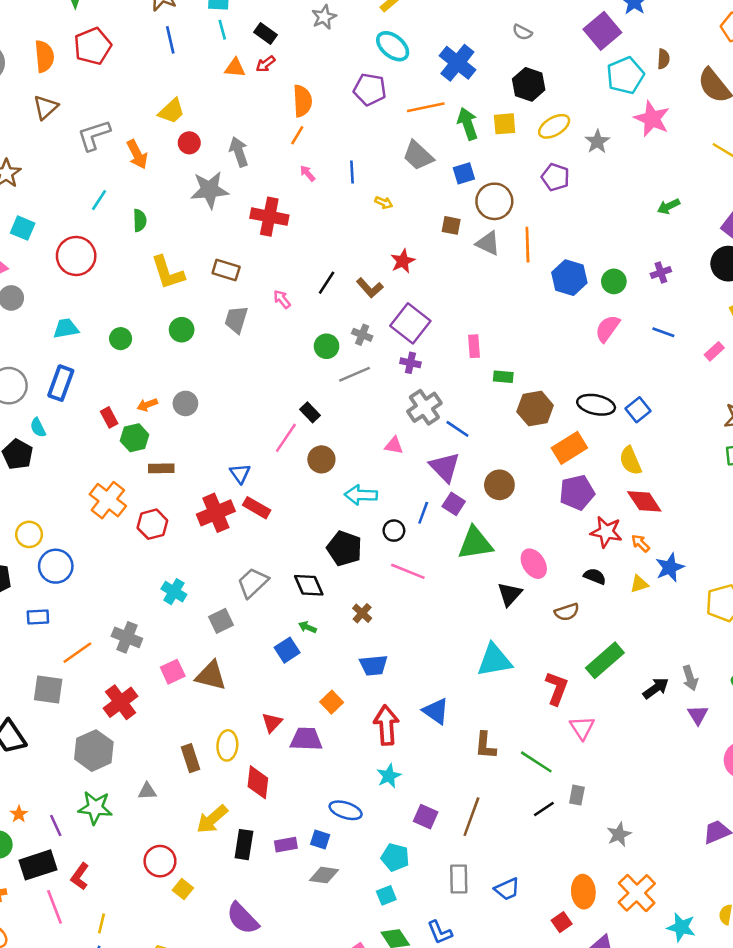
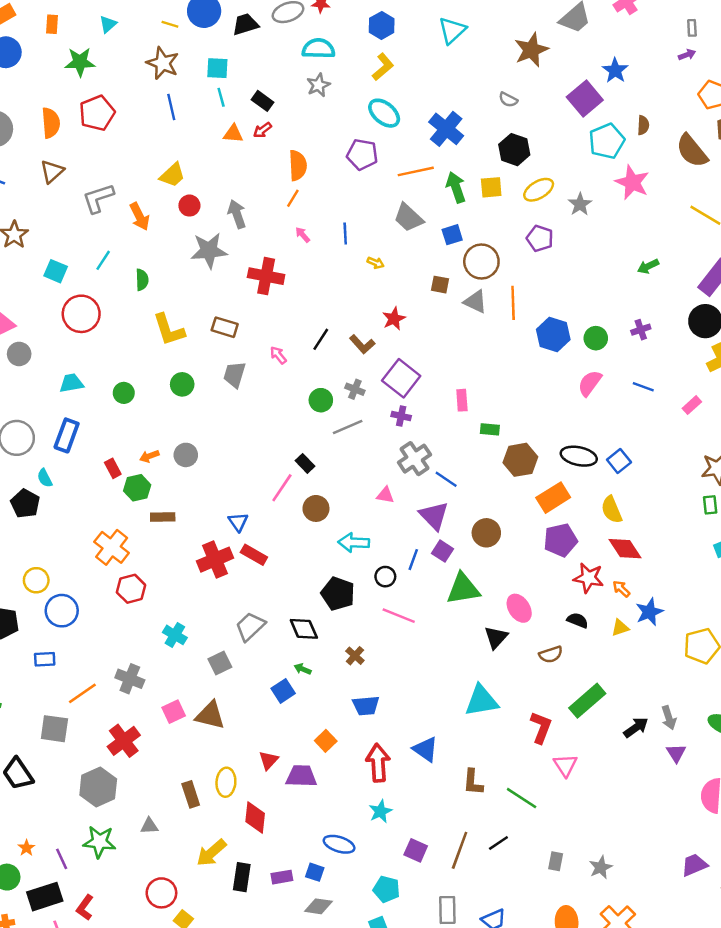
cyan square: (23, 228) -> (56, 271), moved
red hexagon: (152, 524) -> (131, 589), moved
gray rectangle: (577, 795) -> (556, 861), moved
black line: (544, 809) -> (498, 843), moved

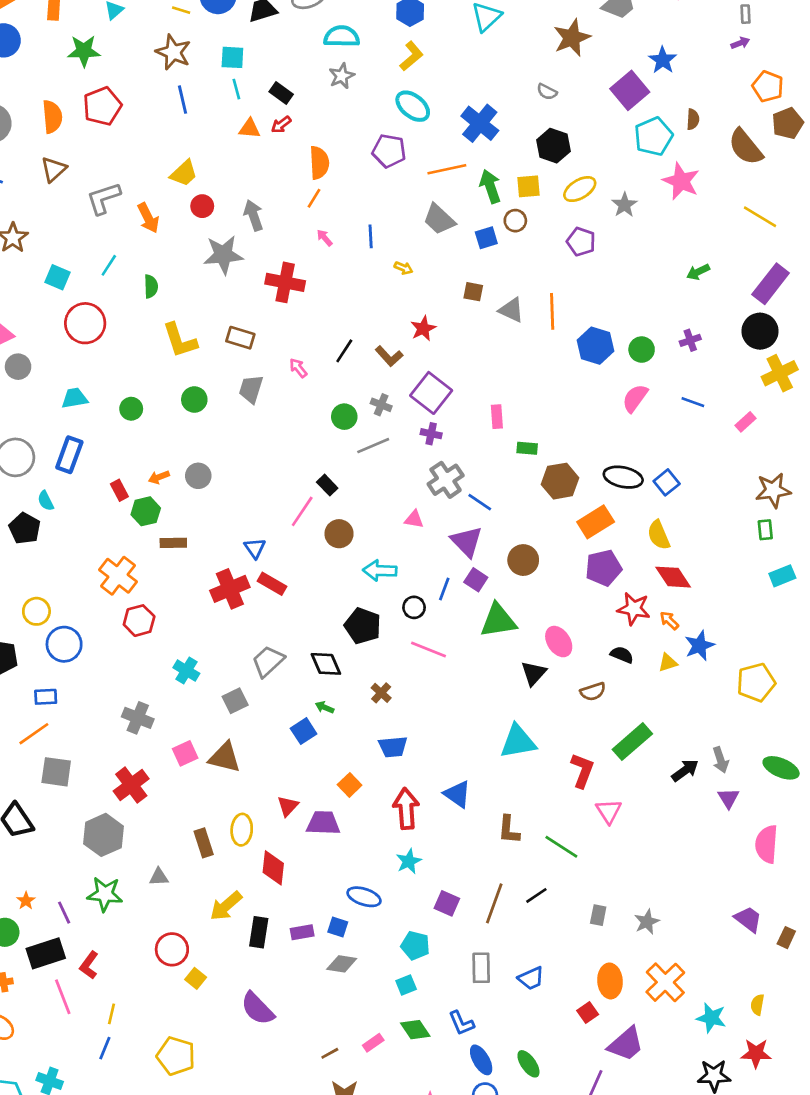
brown circle: (481, 261) -> (515, 221), moved, size x0.6
orange line: (82, 693) -> (34, 734), moved
purple trapezoid: (694, 865) -> (748, 919), turned 60

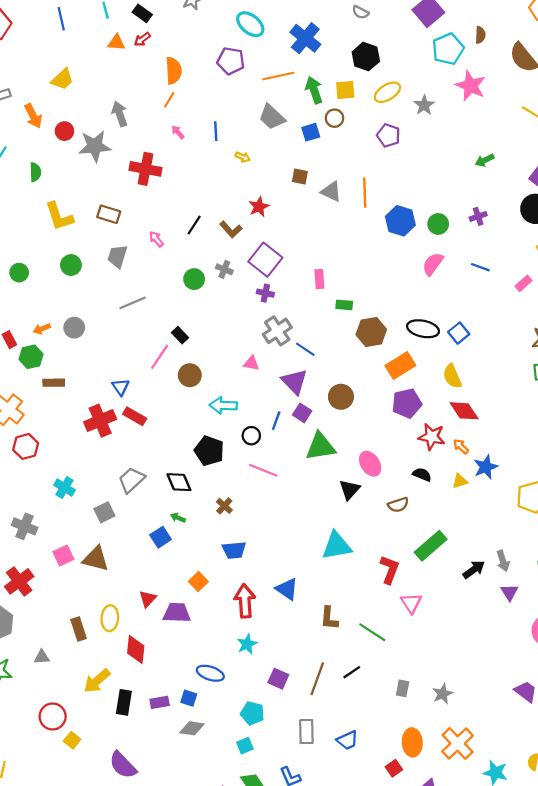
red circle: (202, 206) -> (64, 131), moved
gray line: (373, 446) -> (133, 303), moved

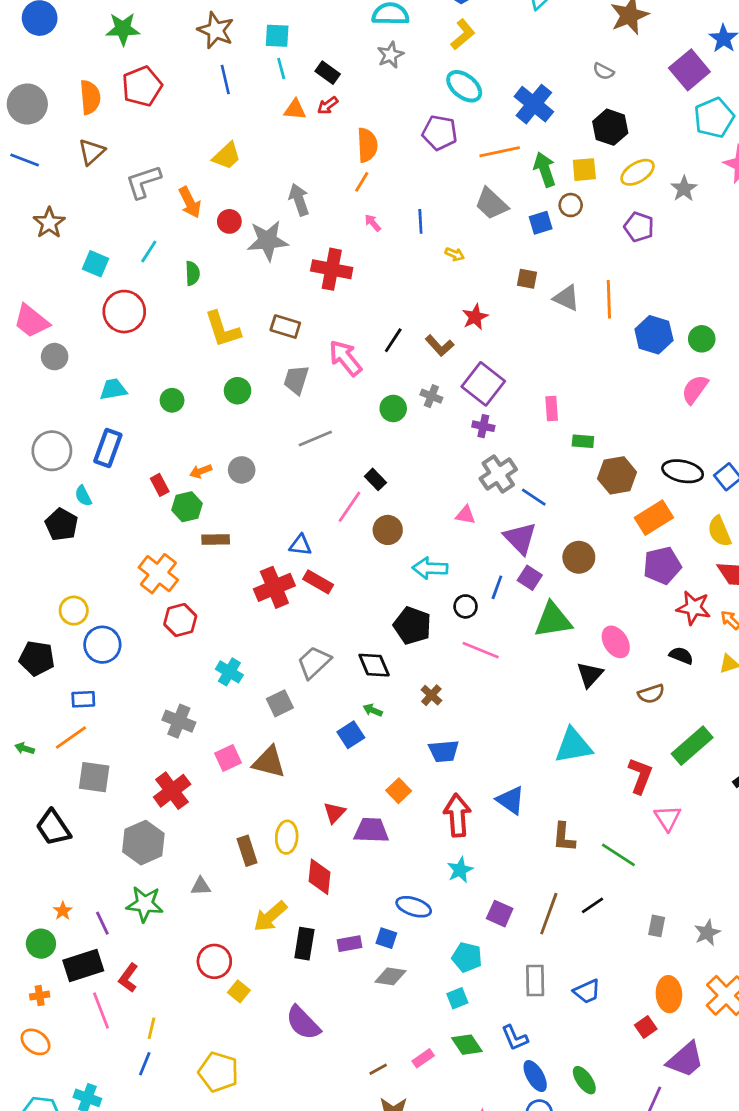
pink arrow: (156, 239) -> (345, 358), size x1.8
blue triangle: (121, 387) -> (300, 545), turned -48

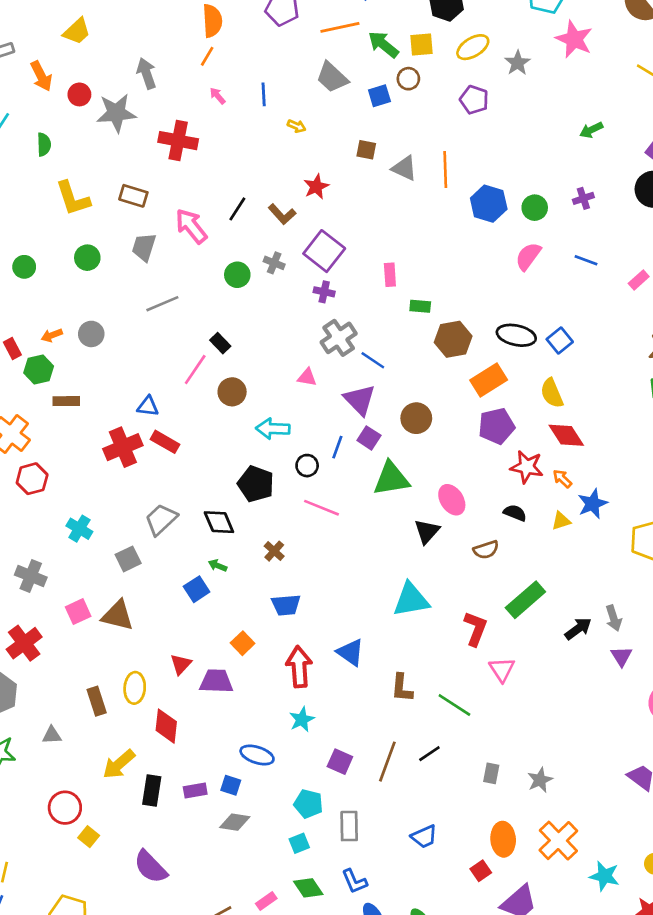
green arrow: (545, 170) -> (383, 44), turned -32
gray rectangle: (535, 980) -> (349, 826), moved

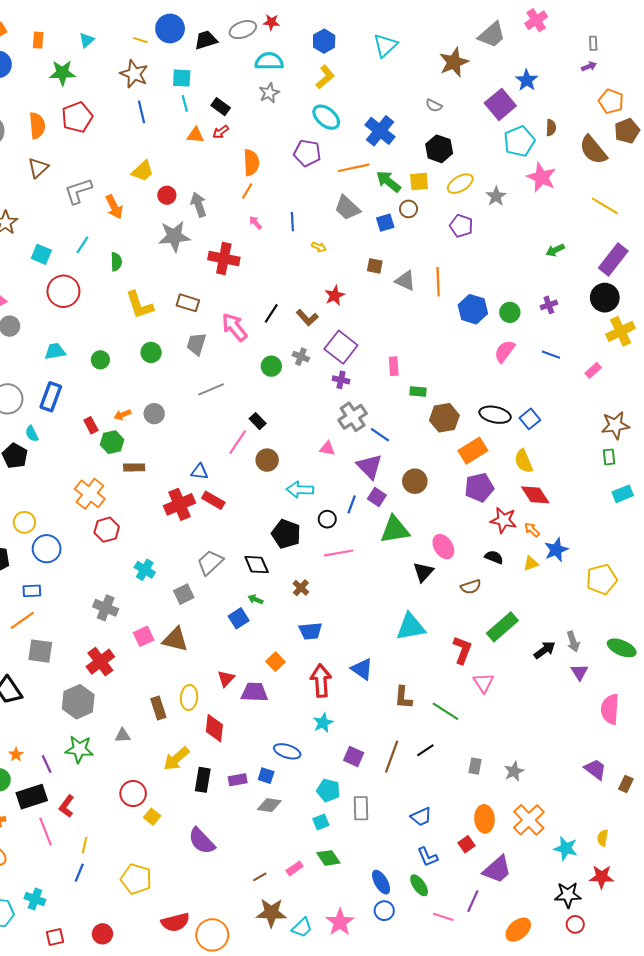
red circle: (79, 94) -> (167, 195), moved
pink line: (322, 508) -> (339, 553), turned -32
blue L-shape: (354, 881) -> (427, 857), moved

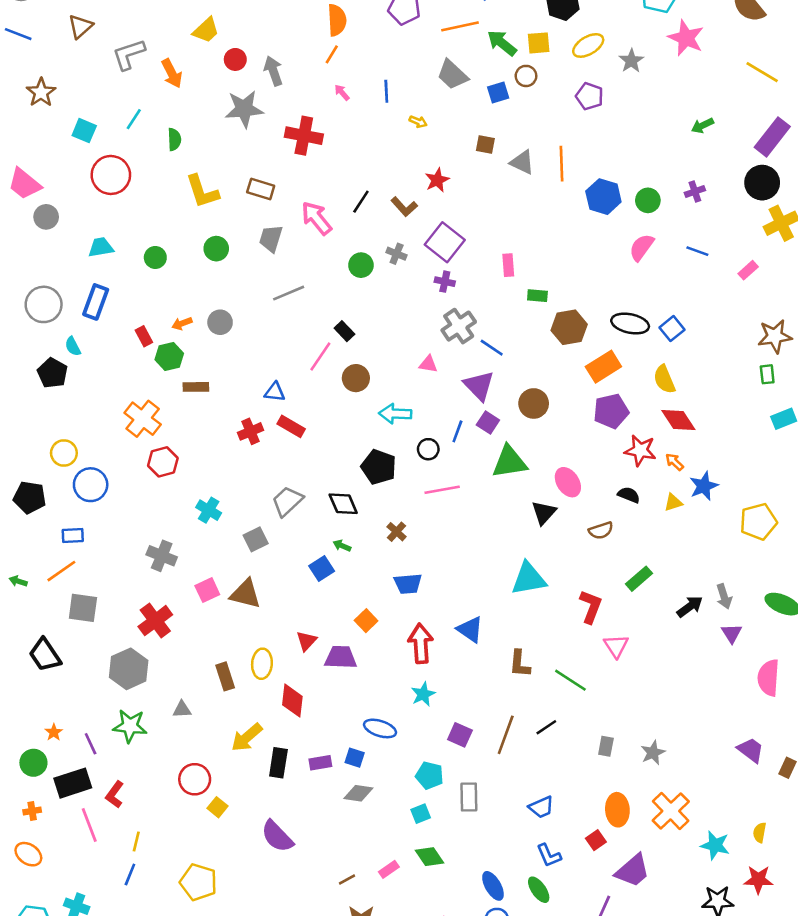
red cross: (180, 504) -> (251, 431), size x0.7
green rectangle: (502, 627) -> (639, 579), size x0.7

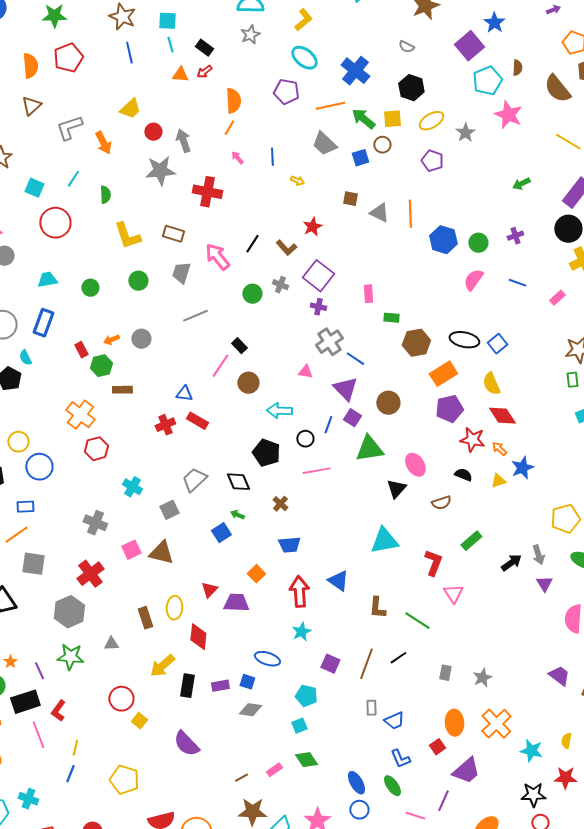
yellow pentagon: (758, 522) -> (565, 519), moved
gray rectangle: (469, 797) -> (371, 708), moved, size x0.7

